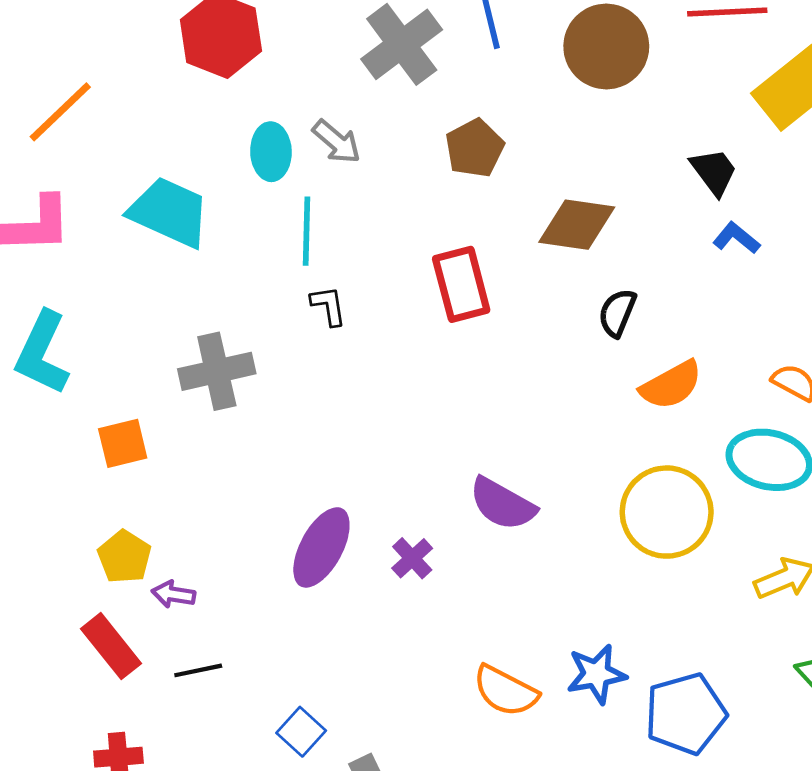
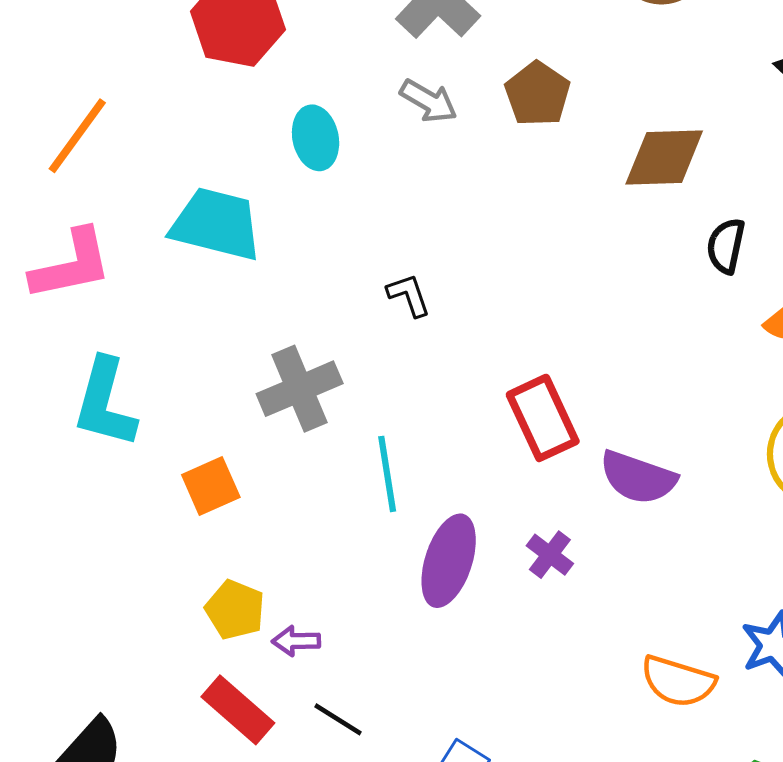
gray arrow: (337, 142) -> (429, 101), moved
cyan line: (307, 231) -> (387, 474), moved
red rectangle: (461, 284) -> (543, 418), moved
black line: (198, 670) -> (338, 719), turned 54

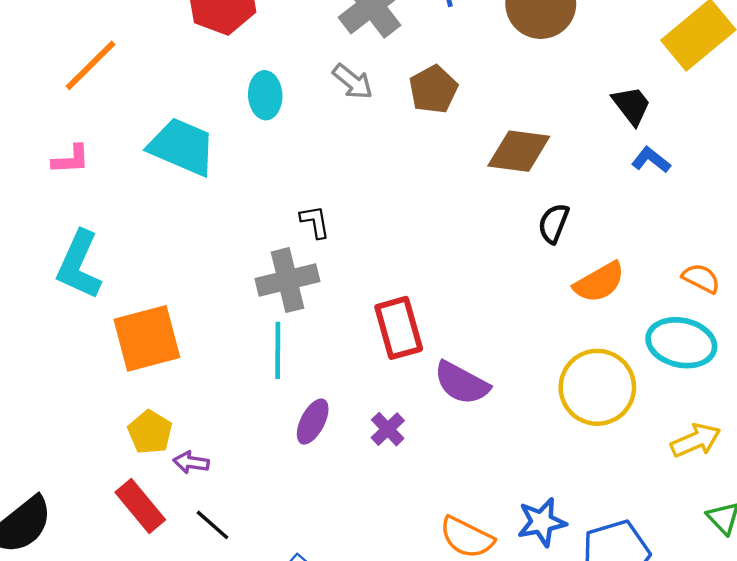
pink L-shape: (71, 265) -> (71, 159), size x0.6
gray cross: (300, 389) -> (287, 280), moved
orange square: (211, 486) -> (147, 338), size x1.6
purple ellipse: (449, 561) -> (313, 422), size x0.7

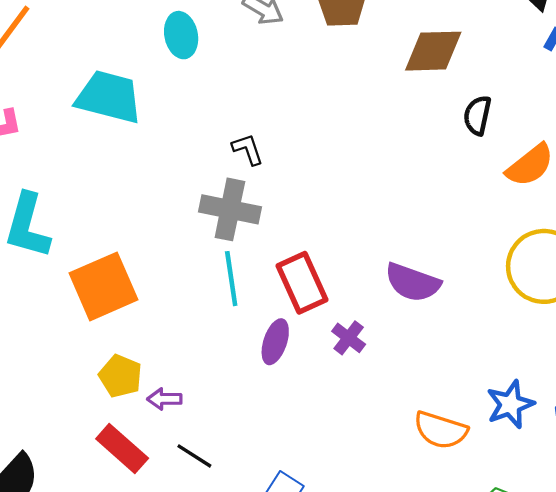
gray cross: (287, 280) -> (230, 209), turned 34
red rectangle: (399, 328) -> (302, 283), moved

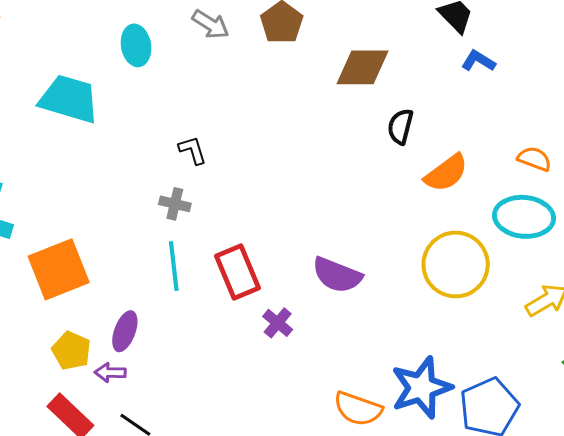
gray cross: (230, 209) -> (175, 204), size x0.6
purple ellipse: (275, 342) -> (125, 331), moved
blue star: (510, 404) -> (421, 388), size x1.4

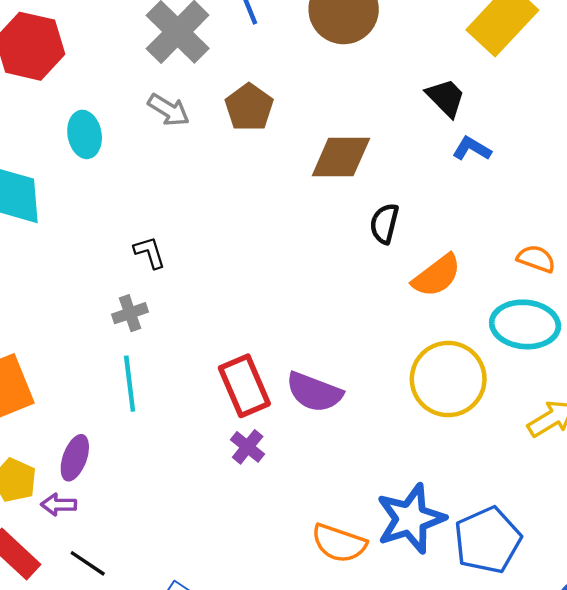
gray cross: (175, 204) -> (130, 313), turned -32
red rectangle: (237, 272) -> (244, 386), moved

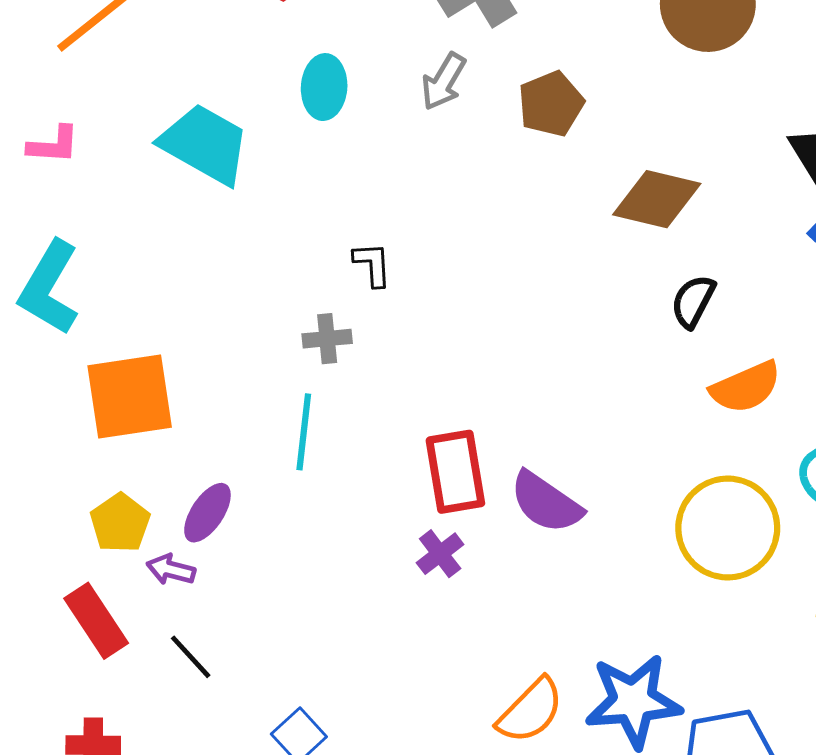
gray arrow: (169, 110) -> (444, 81), turned 75
orange semicircle: (339, 543) -> (530, 711), turned -78

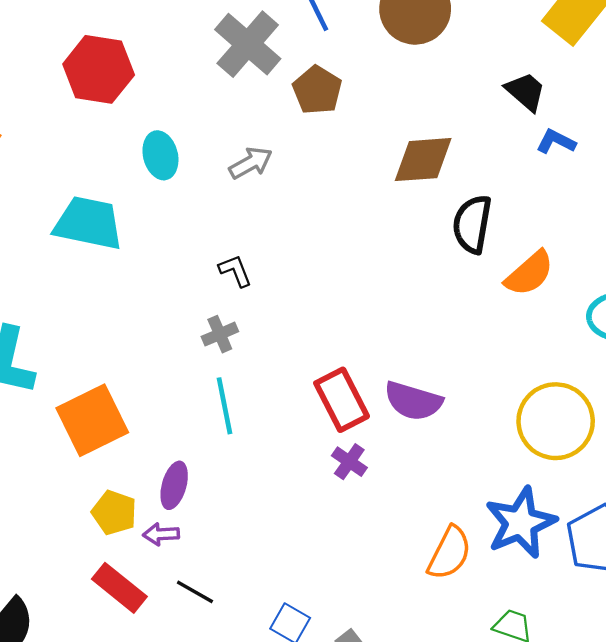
gray arrow: (444, 81) -> (251, 163), moved, turned -132
brown pentagon: (551, 104) -> (317, 90), moved
black semicircle: (693, 301) -> (472, 224), size x1.4
yellow circle: (728, 528) -> (556, 421), moved

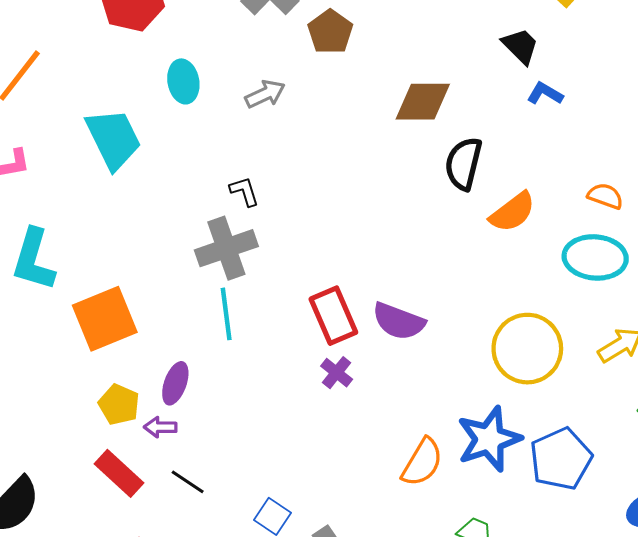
cyan trapezoid: (88, 223) -> (113, 139), turned 48
gray cross: (220, 334) -> (226, 248), size x1.8

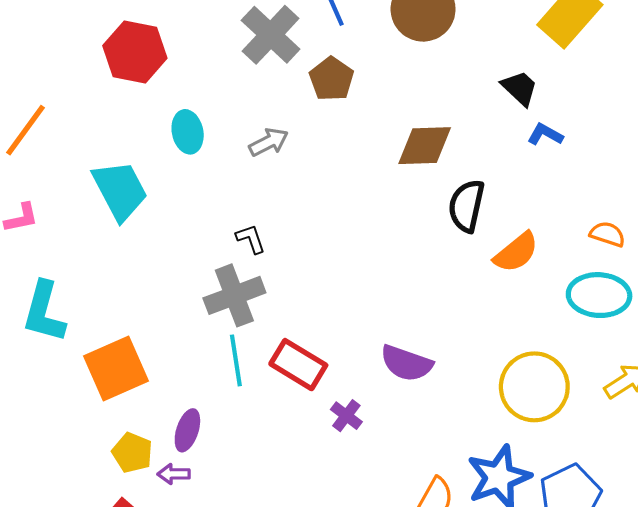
red rectangle: (333, 316) -> (298, 365), moved, turned -34

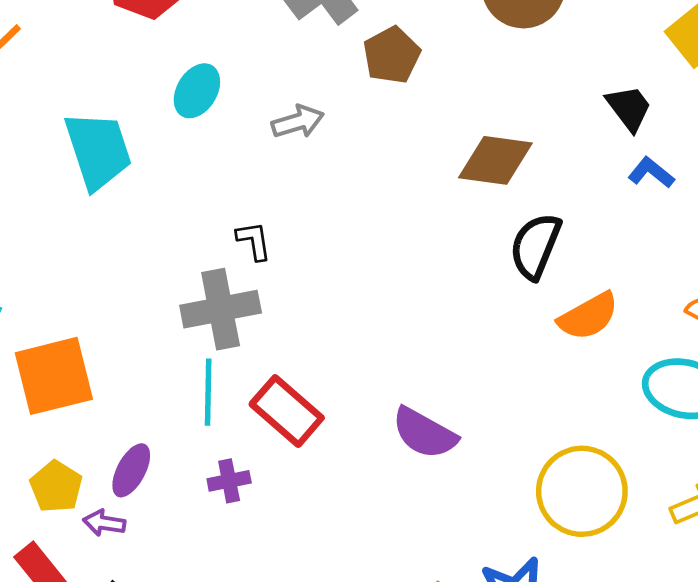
cyan ellipse: (188, 132) -> (197, 91), turned 33
purple cross: (346, 416) -> (229, 481), moved, turned 32

